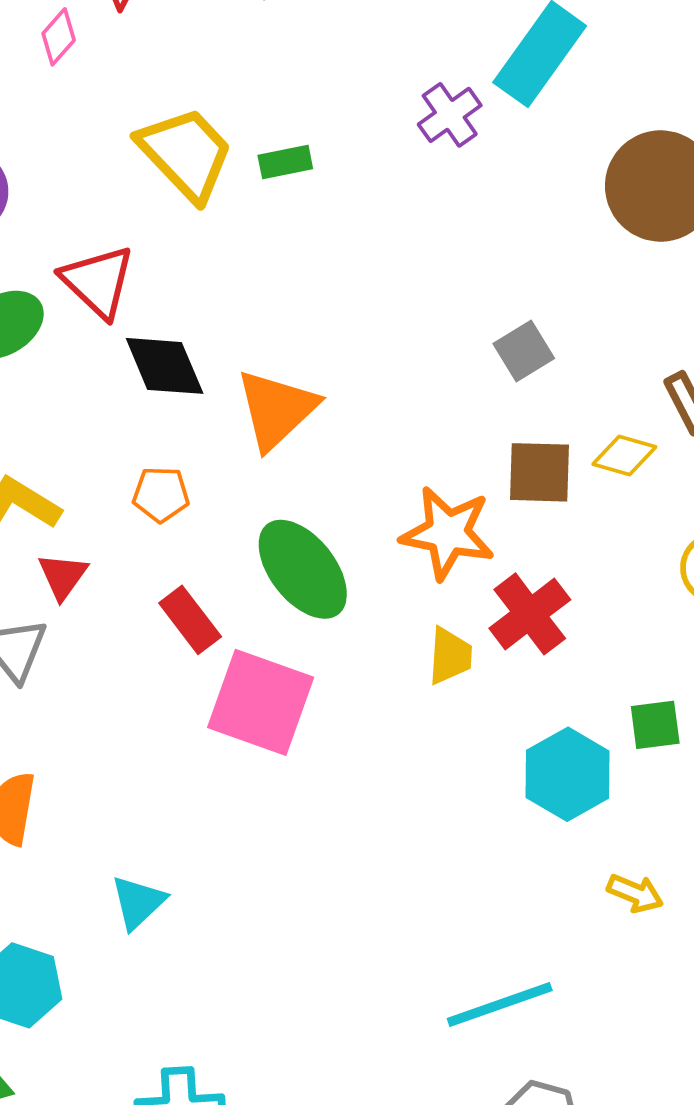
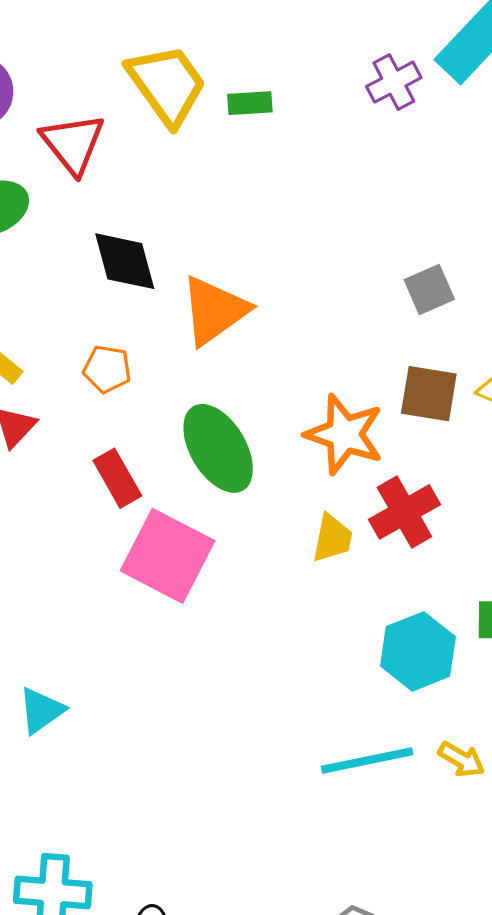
red triangle: (98, 282) -> (73, 144), moved
cyan line: (500, 1005) -> (367, 760), moved

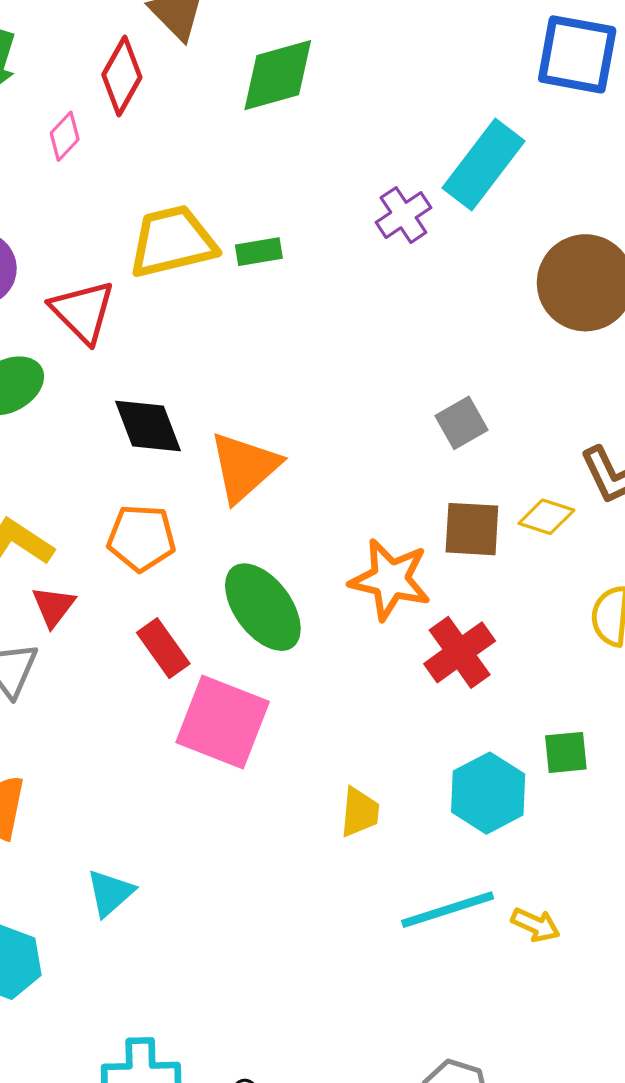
yellow trapezoid: (167, 85) -> (172, 242), turned -62
orange pentagon: (107, 369) -> (141, 538), size x1.4
yellow trapezoid: (332, 538) -> (360, 812), moved
yellow arrow: (461, 759) -> (536, 925), moved

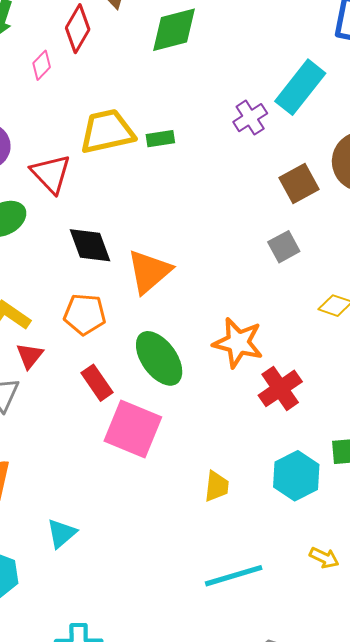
brown square: (472, 529) -> (299, 184), moved, turned -33
cyan line: (448, 910) -> (234, 576), moved

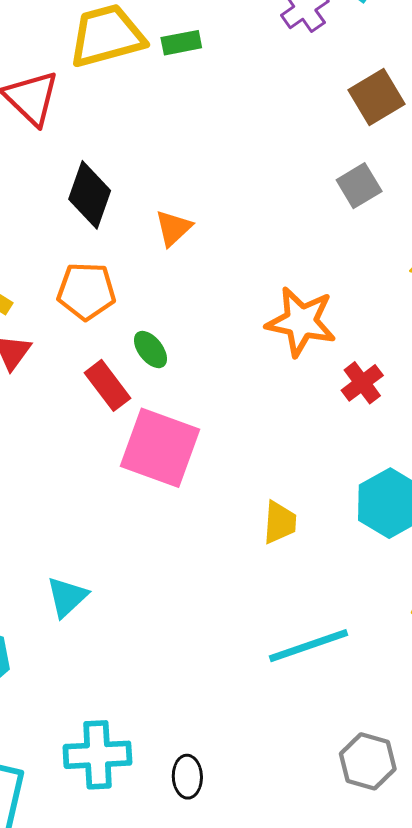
black diamond: (90, 245) -> (90, 195), turned 42
orange triangle: (149, 272) -> (173, 228), size x0.6
green ellipse: (159, 358) -> (150, 350), moved, size x0.5
red cross: (280, 388) -> (362, 383), size x0.7

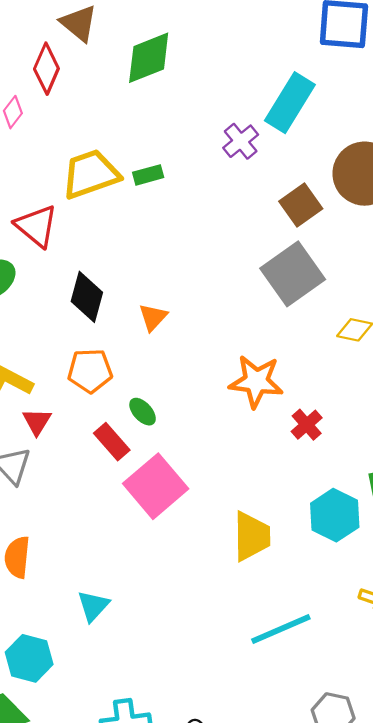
gray square: (359, 186) -> (293, 274), size x1.8
pink square: (160, 448) -> (156, 486), turned 34
yellow trapezoid: (280, 522) -> (252, 536), size x1.5

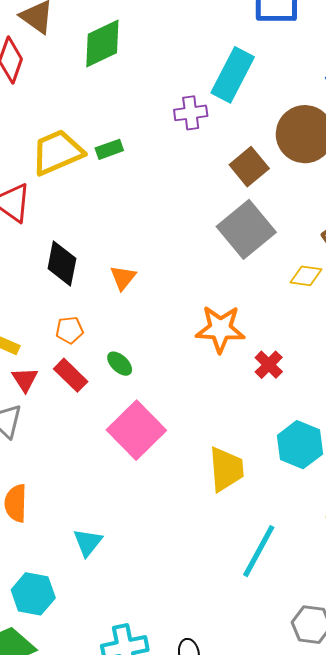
purple cross: (241, 141) -> (191, 113), turned 36
orange pentagon: (90, 371) -> (70, 330), size x0.7
red rectangle: (112, 442) -> (71, 375), moved
cyan line: (281, 629) -> (259, 551), turned -34

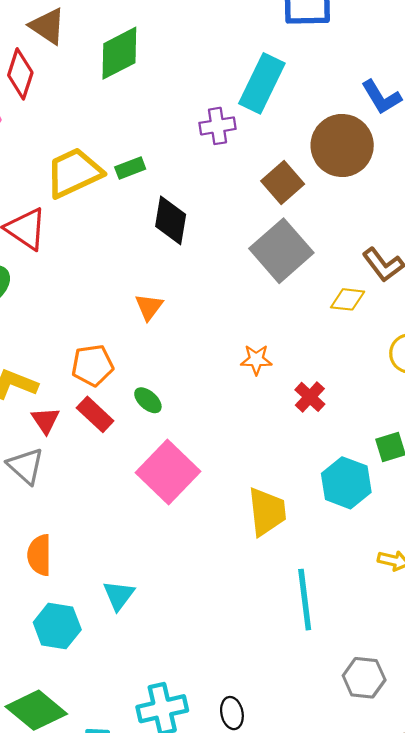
black diamond: (62, 263) -> (171, 220), moved
orange star: (220, 329) -> (256, 360), size x0.6
orange pentagon: (70, 330) -> (93, 365), size x1.4
cyan line: (259, 551) -> (305, 600), turned -34
cyan hexagon: (33, 594) -> (57, 626), moved

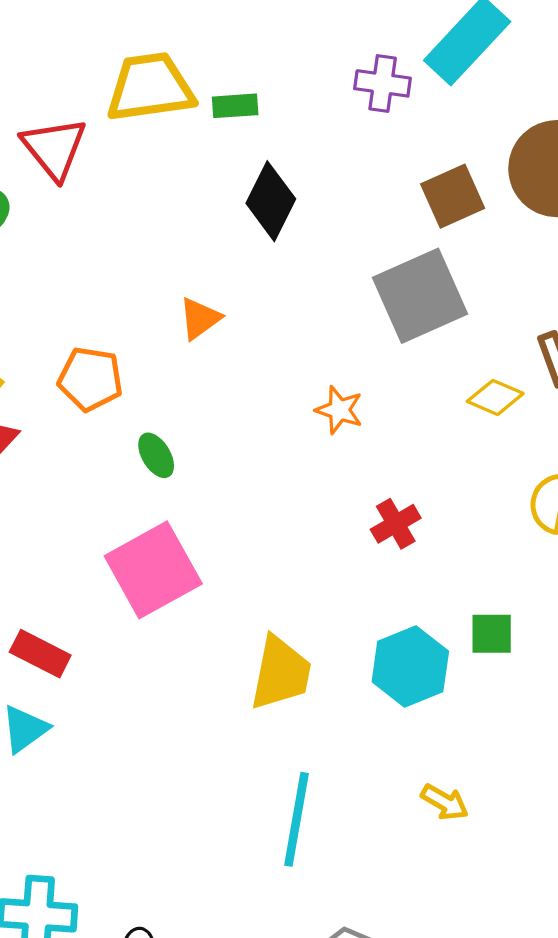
orange star: (256, 360) -> (339, 410), moved
red rectangle: (95, 414) -> (40, 654), moved, turned -33

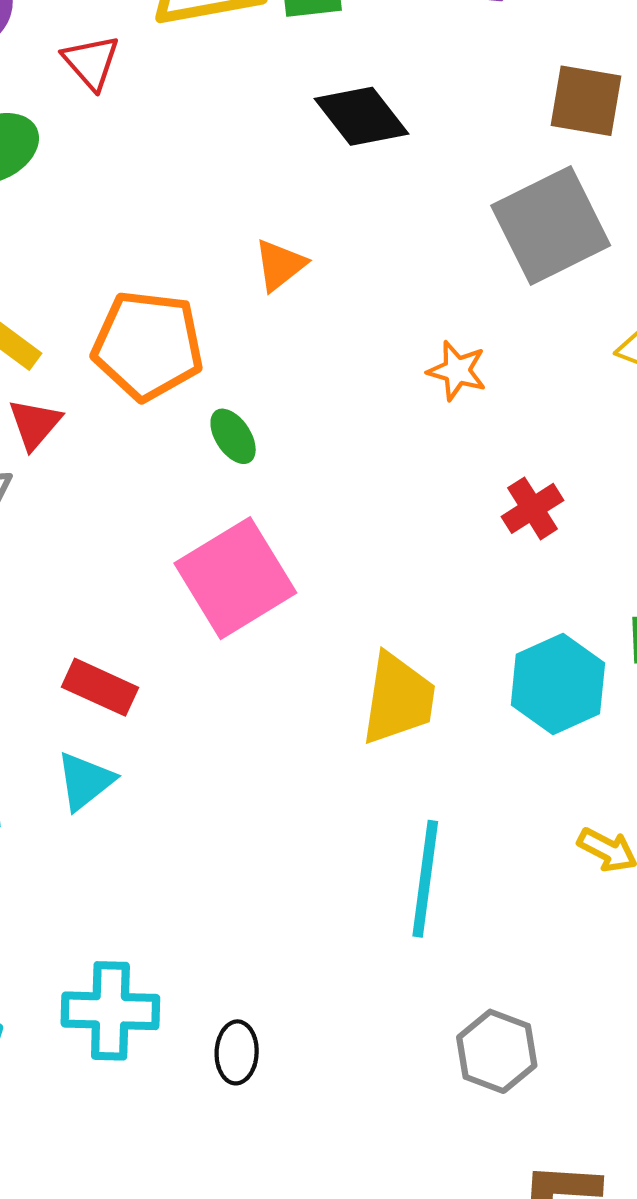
red triangle: (54, 148) -> (91, 62), size x0.7
brown square: (453, 196) -> (586, 101), turned 36
black diamond: (271, 201) -> (362, 116), turned -62
orange pentagon: (90, 379) -> (148, 345), size x1.4

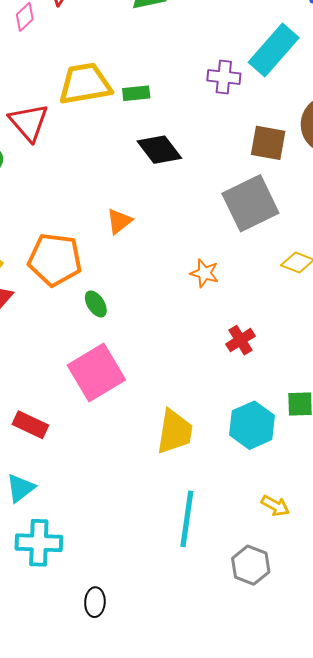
red triangle: (91, 62) -> (29, 122), size x1.4
cyan triangle: (85, 781) -> (20, 488), moved
cyan cross: (110, 1011) -> (39, 543), moved
gray hexagon: (497, 1051) -> (251, 565), moved

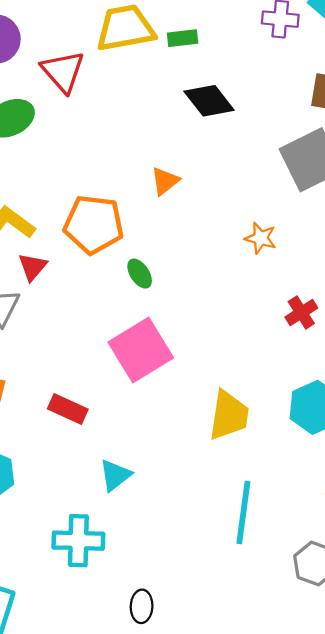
cyan triangle: (20, 488) -> (115, 475), moved

